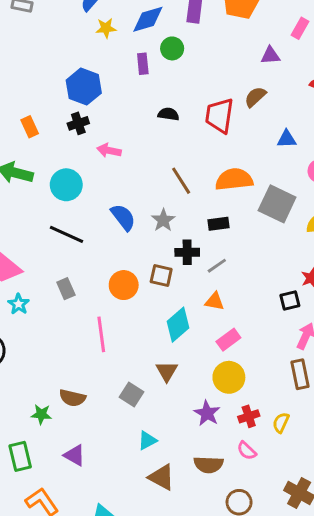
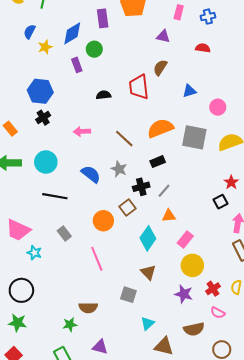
purple triangle: (270, 55) -> (163, 36), turned 32
pink arrow: (109, 150) -> (82, 131), moved
brown square: (161, 276) -> (127, 207), turned -35

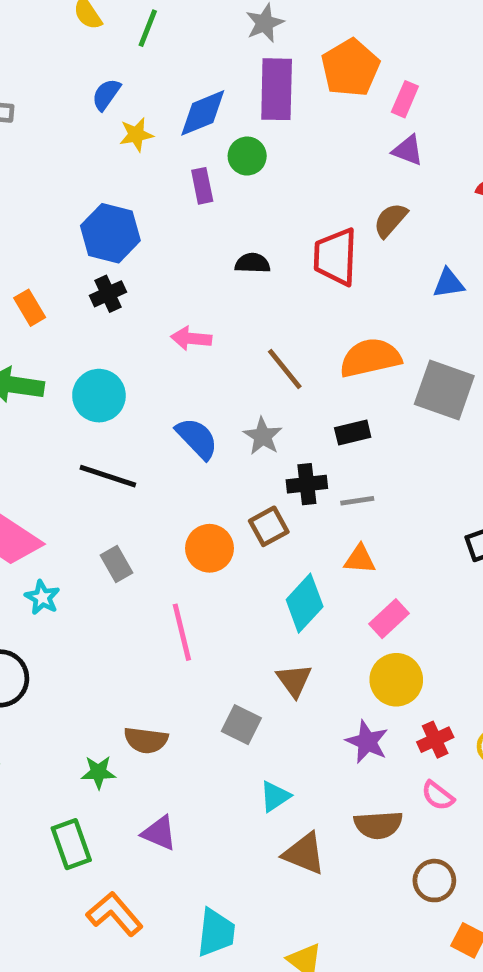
pink rectangle: (179, 12) -> (405, 99), moved
purple rectangle: (103, 18) -> (277, 89), size x1.4
gray line: (164, 191) -> (357, 501), turned 32

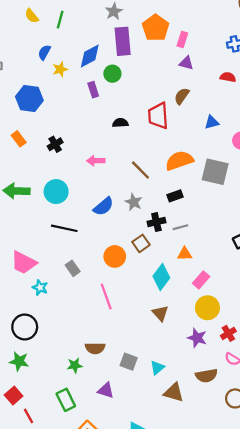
blue hexagon: (110, 233) -> (29, 99), moved
orange rectangle: (30, 308) -> (19, 139), moved
blue semicircle: (197, 438) -> (103, 206), turned 100
gray square: (241, 725) -> (129, 362), moved

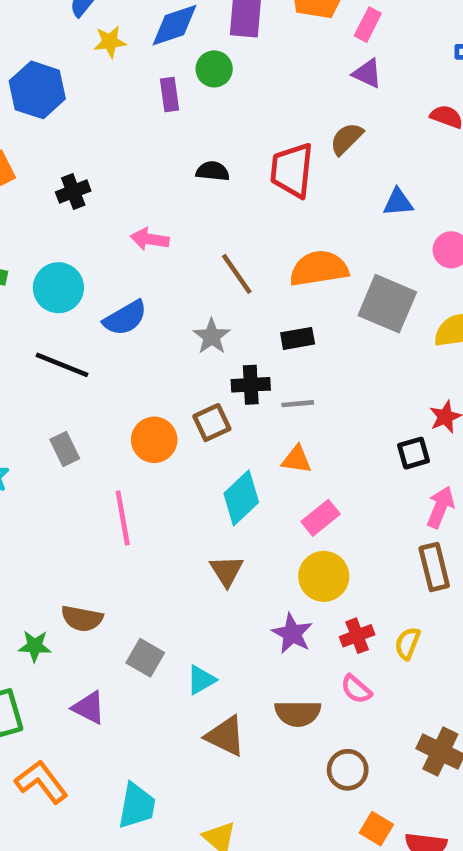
blue semicircle: (103, 206) -> (125, 318), moved

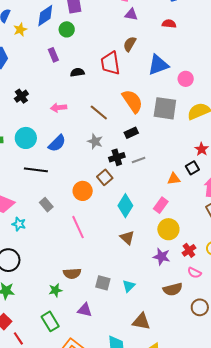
purple rectangle: (170, 95) -> (53, 55), moved
blue triangle: (398, 202) -> (158, 65), size x1.6
orange semicircle: (319, 269) -> (132, 101), turned 80
orange triangle: (296, 459) -> (174, 179), moved
brown triangle: (226, 736) -> (141, 321), moved

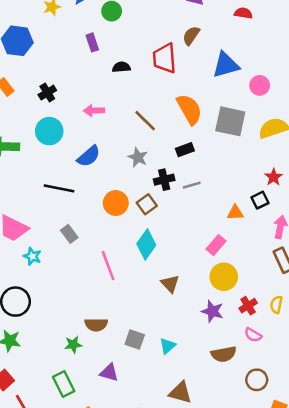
cyan circle: (26, 138) -> (49, 131), moved
orange circle: (83, 191) -> (116, 203), moved
cyan diamond: (125, 206) -> (146, 244), moved

